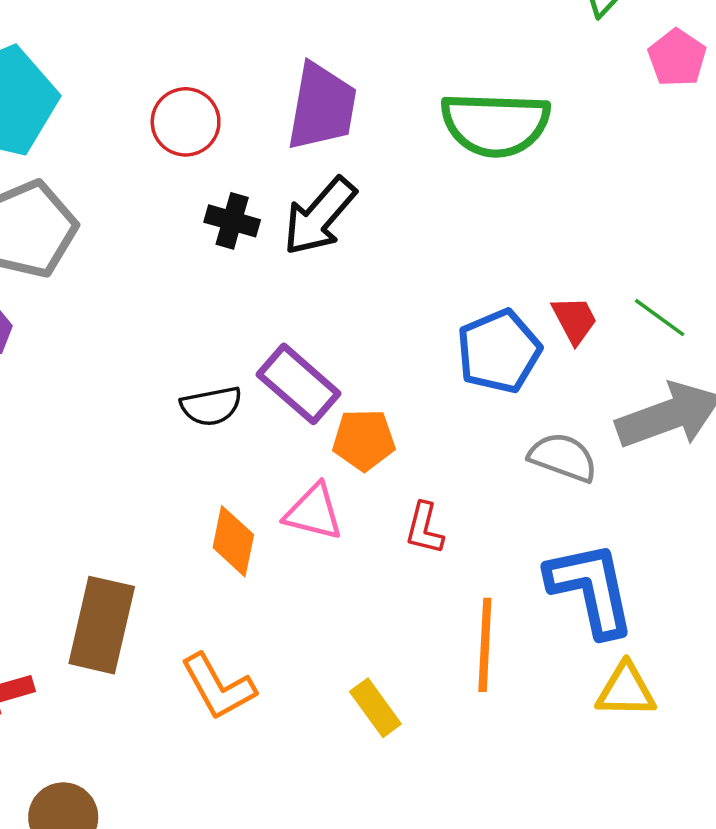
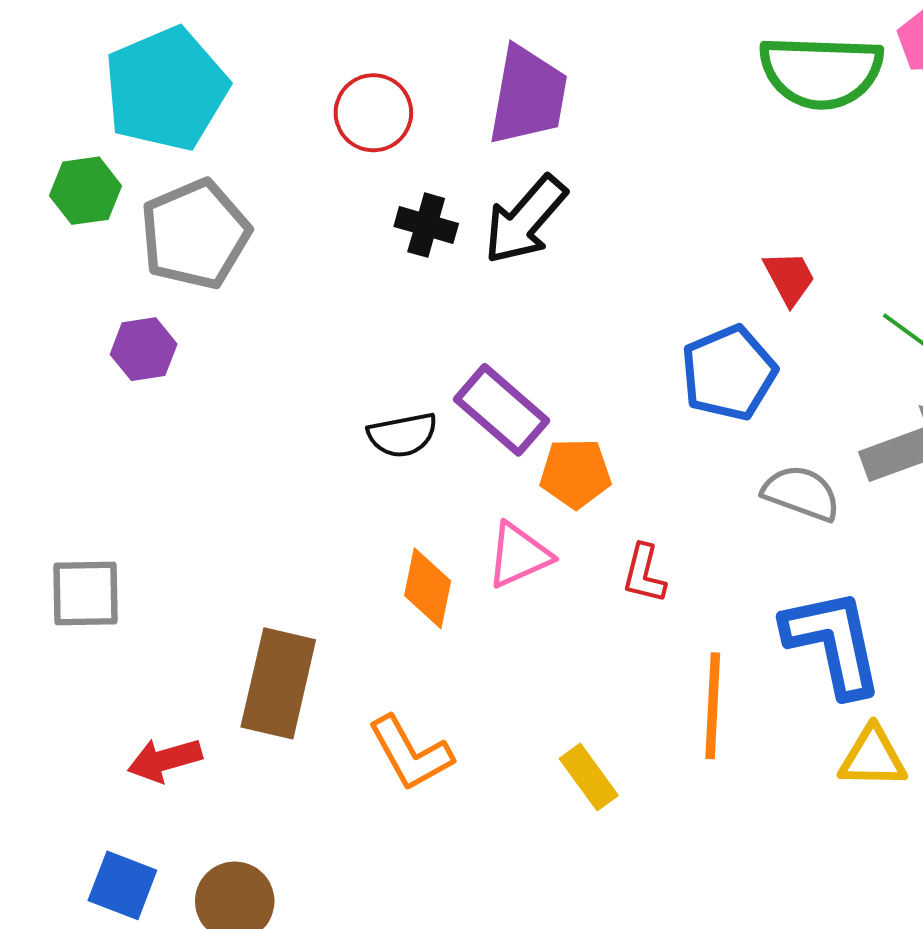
green semicircle: (495, 124) -> (821, 72), moved
red trapezoid: (575, 320) -> (789, 278), moved
pink triangle: (314, 512) -> (519, 555), turned -38

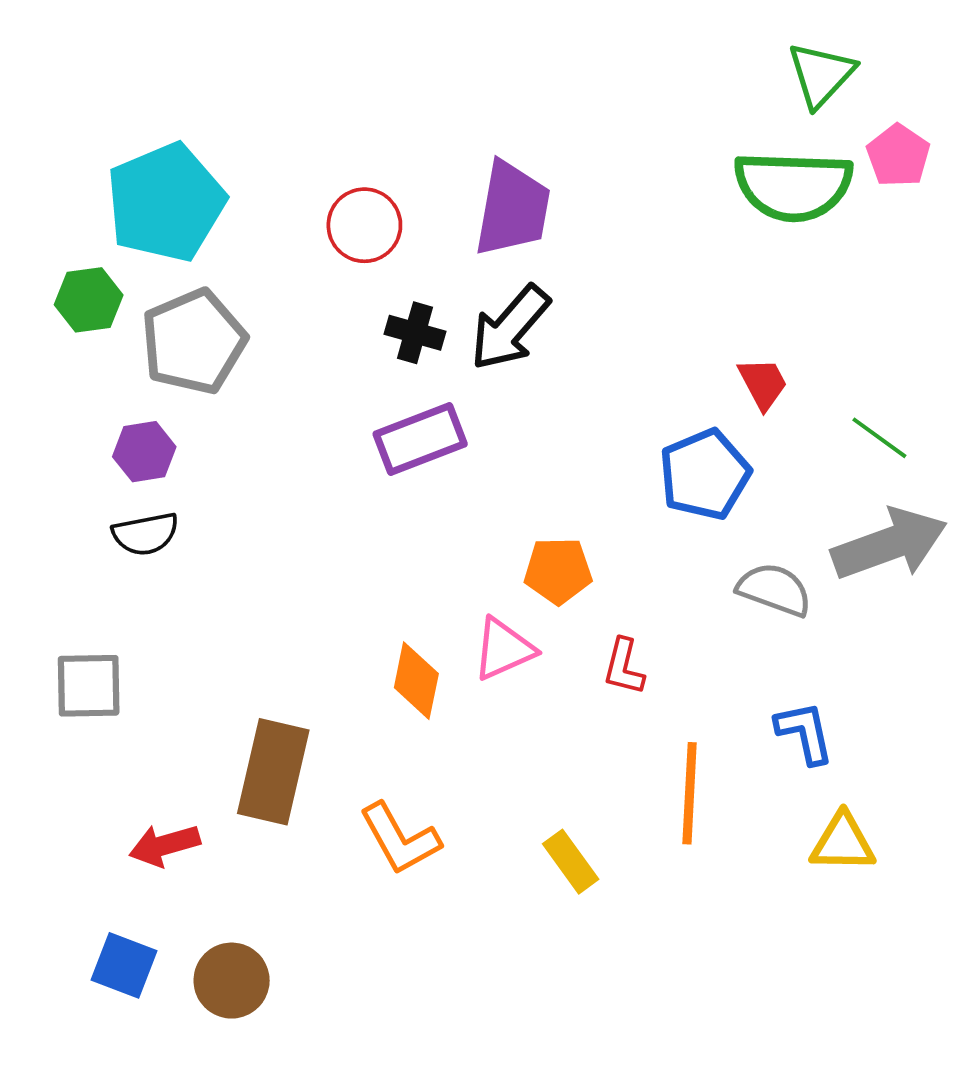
purple rectangle: (502, 410) -> (420, 439), moved, turned -62
black semicircle: (402, 435) -> (146, 534), moved
blue L-shape: (833, 642) -> (805, 733), size x0.6

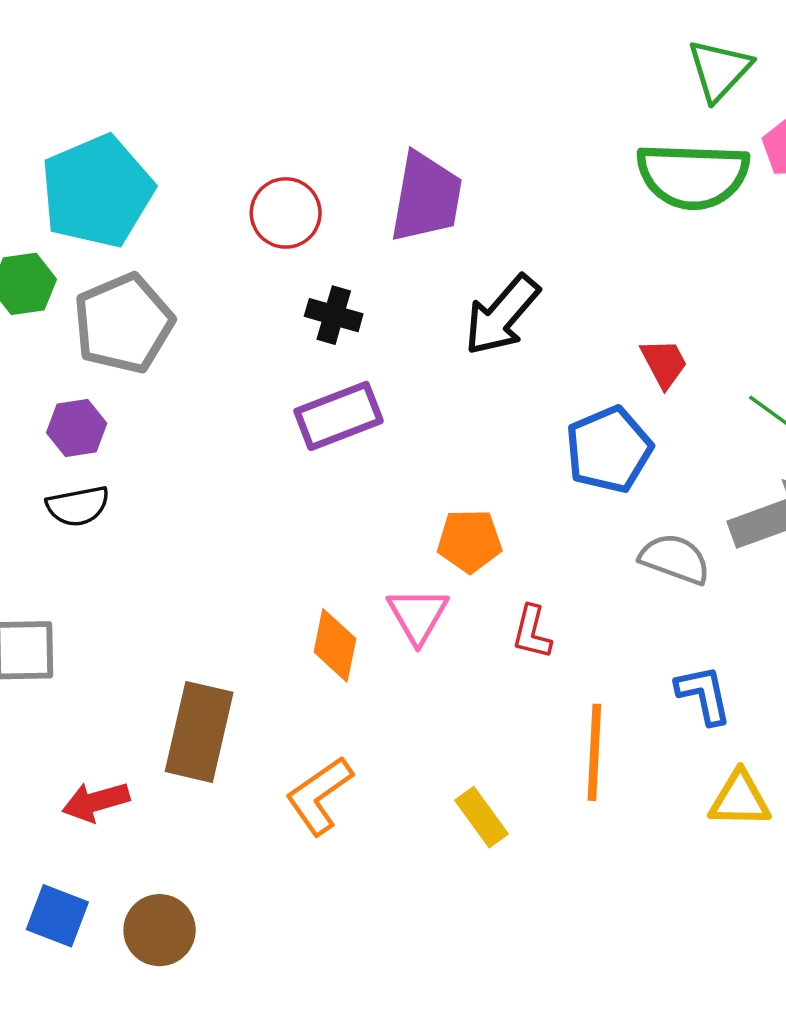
black arrow: (510, 328) -> (502, 315), moved
pink triangle: (504, 649) -> (418, 615), turned -36
orange L-shape: (400, 839) -> (319, 796), turned 84

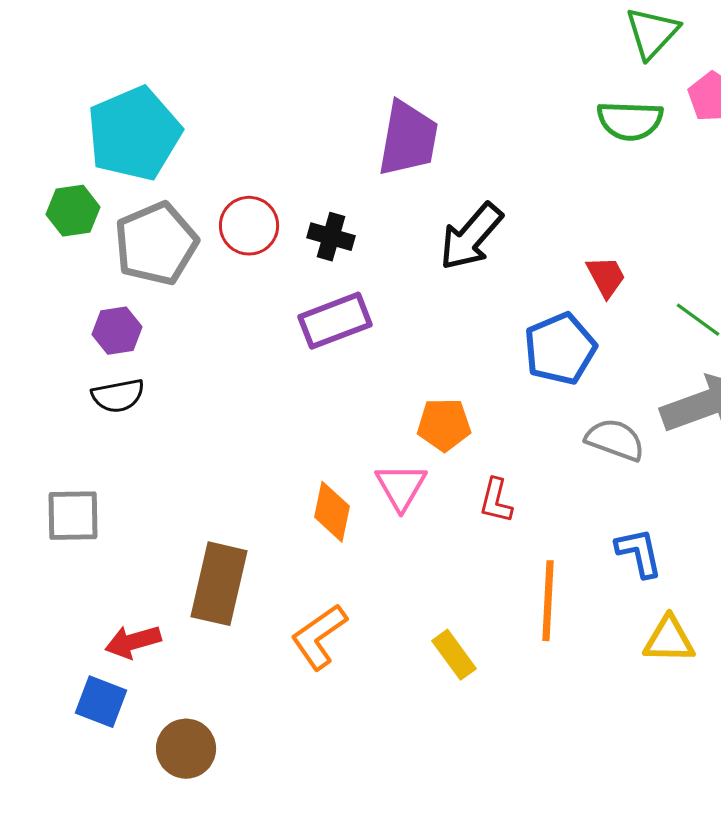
green semicircle: (693, 176) -> (630, 121), size x0.7
red circle: (286, 213) -> (249, 226), moved
blue square: (57, 916) -> (101, 702), moved

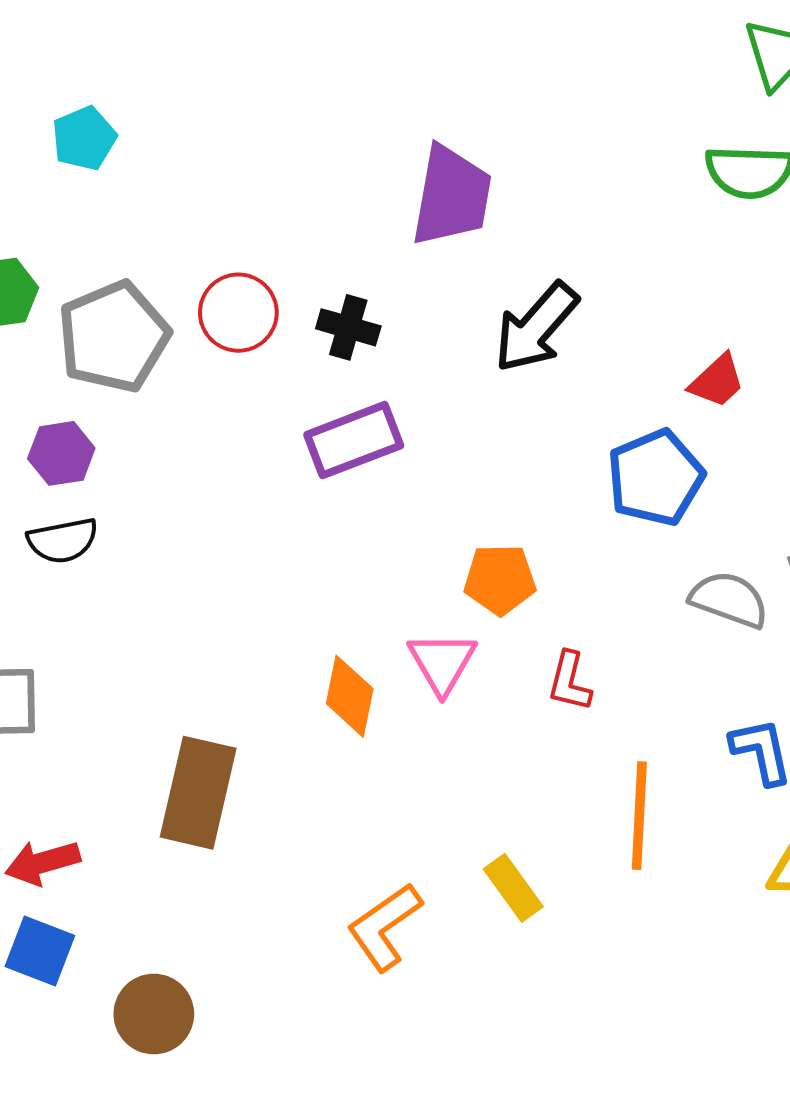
cyan pentagon: (134, 134) -> (84, 138), moved, size x0.5
red trapezoid: (606, 277) -> (717, 381), turned 75
orange L-shape: (319, 637) -> (385, 927), moved
red arrow: (133, 642) -> (43, 862), moved

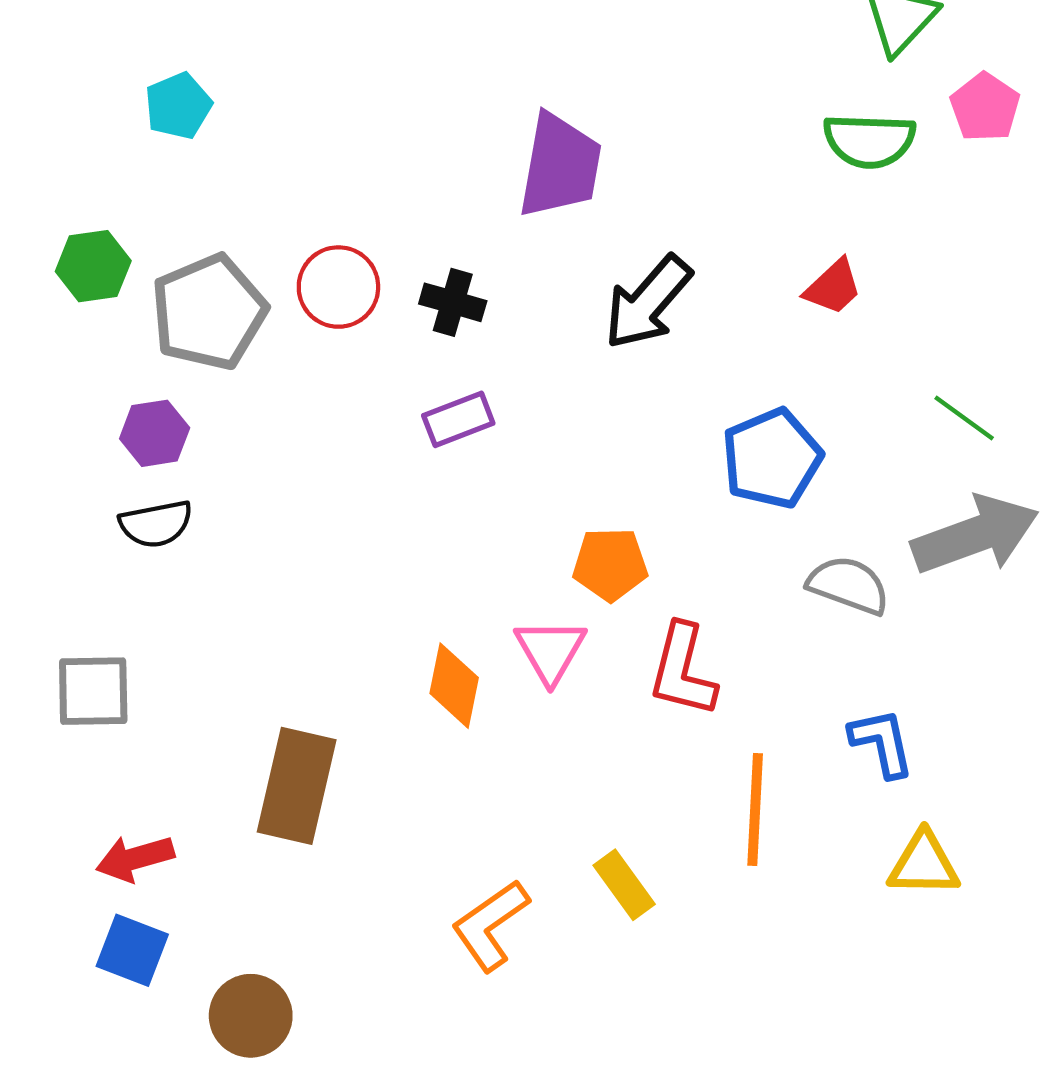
red trapezoid: (717, 381) -> (833, 287), moved
purple rectangle: (354, 440) -> (458, 419), size x0.7
red L-shape: (570, 681) -> (683, 670), size x1.5

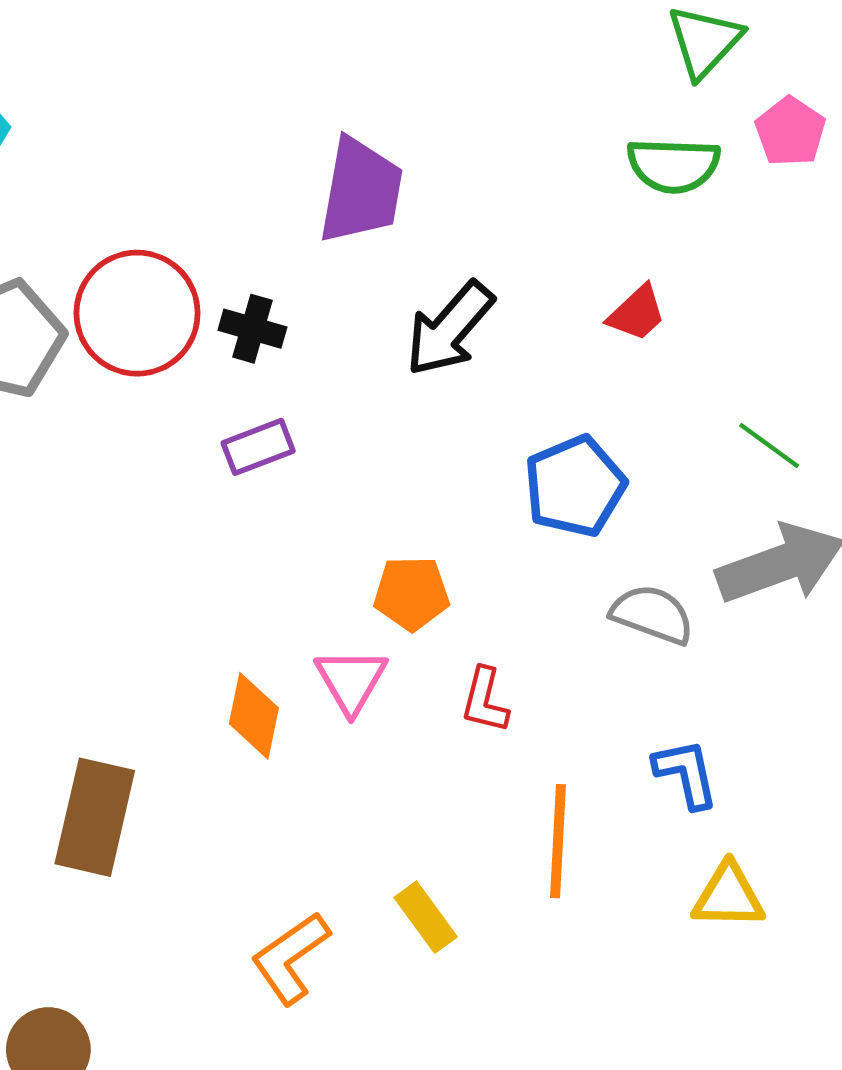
red circle: (338, 287) -> (137, 313), size x1.5
red L-shape: (683, 670) -> (485, 700), size x0.7

